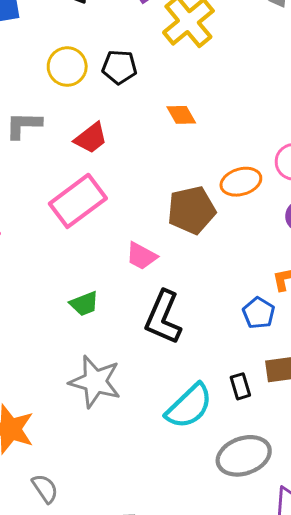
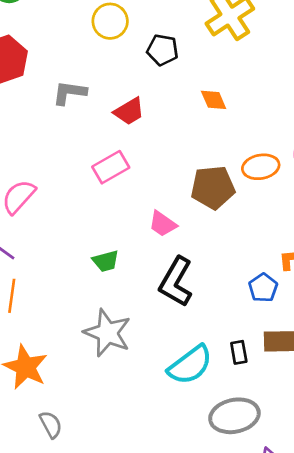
yellow circle: (67, 67) -> (110, 21), moved
pink rectangle: (78, 201) -> (111, 167), size x0.7

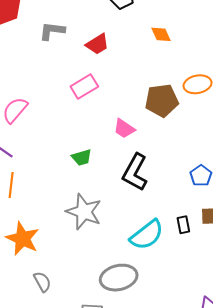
gray ellipse: (234, 416) -> (119, 278), moved

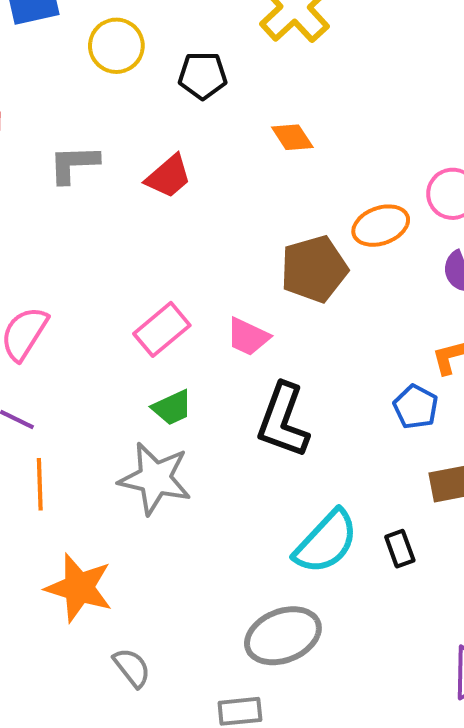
pink rectangle: (84, 87) -> (162, 329), moved
gray star: (84, 212) -> (155, 478), moved
black rectangle: (183, 225) -> (400, 549), moved

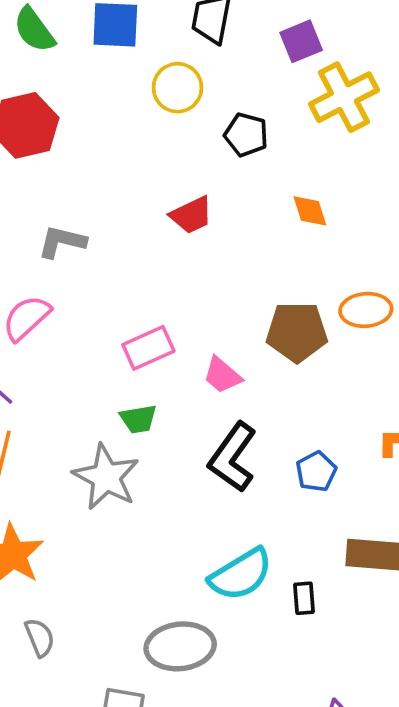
gray L-shape: (74, 164) -> (62, 242), moved
blue pentagon: (416, 407) -> (316, 471), moved

